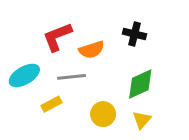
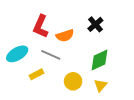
black cross: (135, 34) -> (95, 24), turned 35
red L-shape: (57, 37) -> (41, 26), turned -45
gray line: (72, 77) -> (51, 55), turned 30

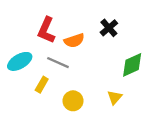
green diamond: (100, 60) -> (132, 65), moved
yellow rectangle: (36, 74) -> (42, 85), turned -32
yellow circle: (73, 81) -> (73, 101), moved

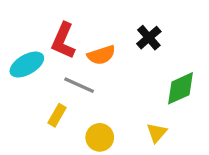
cyan ellipse: (20, 61) -> (27, 65), moved

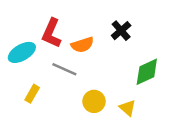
yellow rectangle: (57, 115) -> (32, 94), moved
yellow triangle: (157, 133) -> (127, 108), turned -30
yellow circle: (100, 137) -> (94, 101), moved

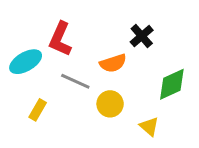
orange semicircle: (82, 45) -> (113, 63), moved
yellow circle: (94, 101) -> (110, 104), moved

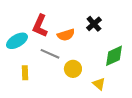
orange semicircle: (113, 63) -> (66, 35), moved
yellow rectangle: (38, 110) -> (25, 73), turned -32

